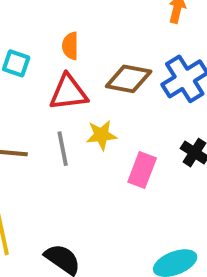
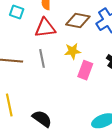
yellow star: (101, 135) -> (73, 51), moved

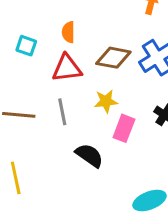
black semicircle: (42, 119) -> (89, 155), moved

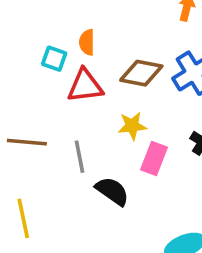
cyan square: (26, 46) -> (54, 59), moved
gray line: (62, 112) -> (80, 157), moved

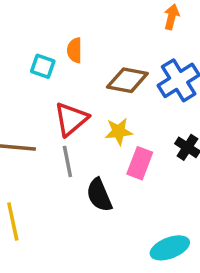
red triangle: (85, 86) -> (71, 119), moved, turned -33
black semicircle: (112, 191) -> (99, 195), turned -148

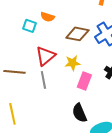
orange semicircle: (75, 50) -> (47, 17), turned -72
black semicircle: (99, 195) -> (79, 113), moved

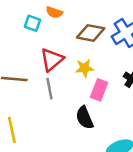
black semicircle: (79, 113) -> (85, 118), moved

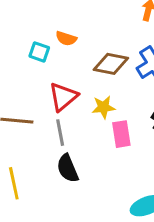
pink rectangle: (99, 90) -> (121, 134), turned -30
black semicircle: (85, 118) -> (68, 168), moved

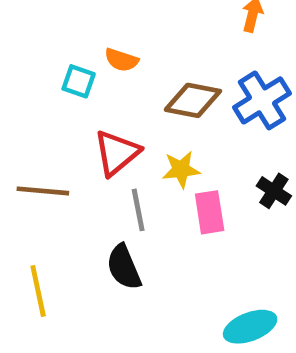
gray line: (60, 133) -> (138, 210), moved

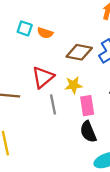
cyan square: (79, 81) -> (25, 28), moved
black semicircle: (124, 267) -> (88, 132), moved

